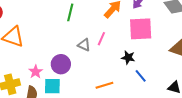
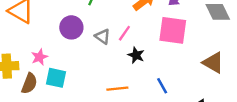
black star: (128, 58) -> (136, 55), moved
purple circle: (61, 64) -> (71, 27), moved

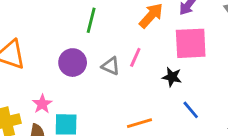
black star: (136, 55) -> (172, 77), moved

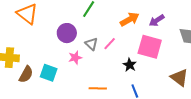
pink star: (42, 104) -> (75, 58), moved

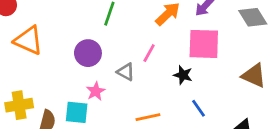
gray triangle: (91, 44) -> (126, 72), moved
pink star: (75, 58) -> (96, 91), moved

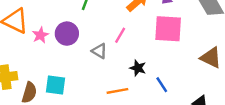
black star: (183, 75) -> (138, 68), moved
pink star: (96, 91) -> (40, 35), moved

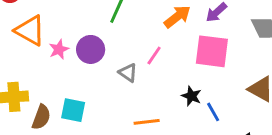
black star: (138, 68) -> (192, 96), moved
blue line: (162, 85) -> (213, 112), moved

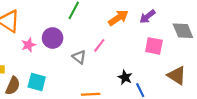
pink star: (59, 49) -> (28, 45), moved
pink square: (212, 51) -> (154, 46), moved, size x0.7

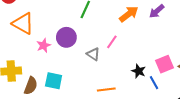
pink square: (154, 46) -> (165, 64), moved, turned -30

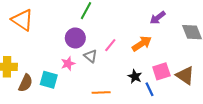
orange arrow: (129, 14) -> (142, 44), moved
purple circle: (66, 37) -> (75, 38), moved
pink star: (44, 45) -> (68, 64), moved

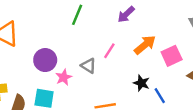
purple arrow: (158, 18) -> (126, 14), moved
purple circle: (75, 38) -> (45, 60), moved
pink square: (161, 71) -> (172, 56), moved

